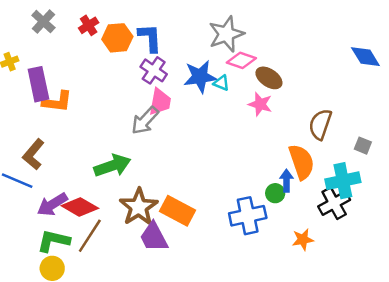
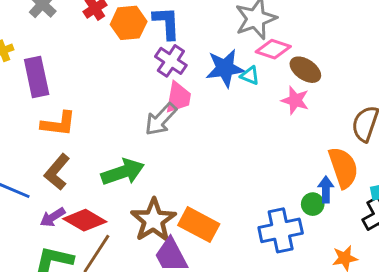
orange L-shape: (57, 102) -> (58, 124), moved
brown L-shape: (33, 154) -> (57, 172), moved
purple arrow: (52, 204) -> (53, 217), size x0.7

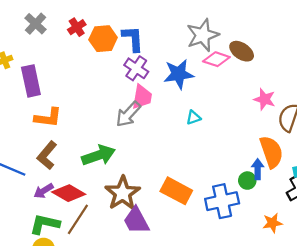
brown ellipse: (305, 70) -> (242, 51), moved
cyan triangle: (250, 76) -> (193, 118), moved, turned -42
pink star: (295, 100) -> (264, 99), moved
orange rectangle: (199, 225) -> (176, 191), moved

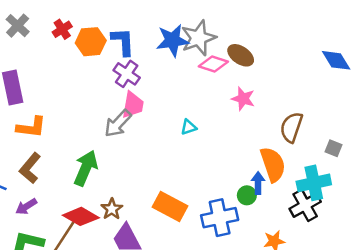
blue star: (179, 74) -> (172, 40), moved
pink star: (264, 99) -> (243, 99), moved
green arrow: (98, 155) -> (86, 168), turned -48
red diamond: (69, 193) -> (81, 216), moved
brown star: (123, 193) -> (112, 209), size x0.6

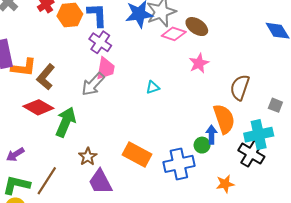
pink star: (243, 99) -> (199, 63), turned 30
orange L-shape: (31, 127) -> (24, 67), moved
brown L-shape: (30, 168) -> (46, 77), moved
black cross: (305, 205) -> (251, 153), turned -30
red diamond: (81, 216) -> (38, 107), moved

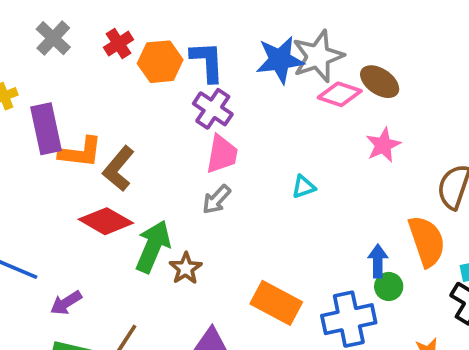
gray arrow: (93, 84) -> (216, 199), moved, size x0.7
blue arrow: (211, 135) -> (378, 261), moved
brown star: (88, 157) -> (186, 268), moved

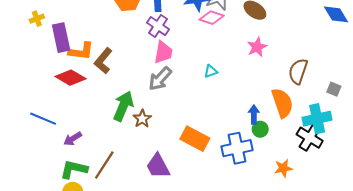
pink diamond: (340, 94) -> (212, 18), moved
gray arrow: (216, 199) -> (160, 79), size x1.4
red diamond: (106, 221) -> (71, 78), moved

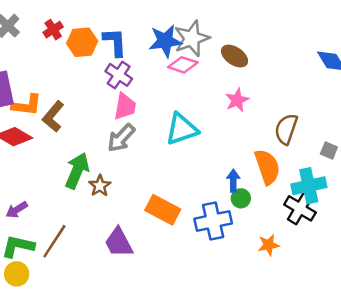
cyan triangle: (211, 71) -> (182, 129), size x2.0

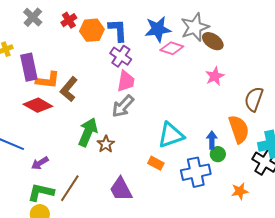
gray star: (192, 38) -> (195, 27), moved
cyan triangle: (182, 129) -> (171, 135), moved
orange rectangle: (163, 210) -> (156, 163), size x0.6

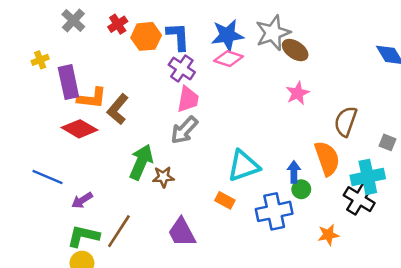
pink diamond: (172, 48) -> (229, 59), moved
brown star: (106, 144) -> (163, 177), turned 30

